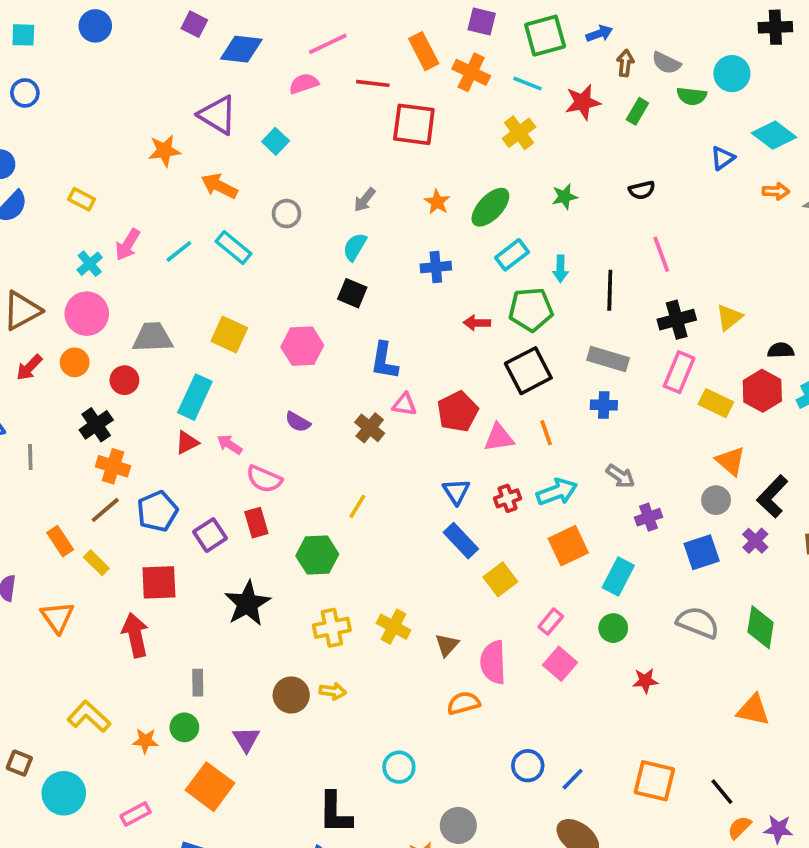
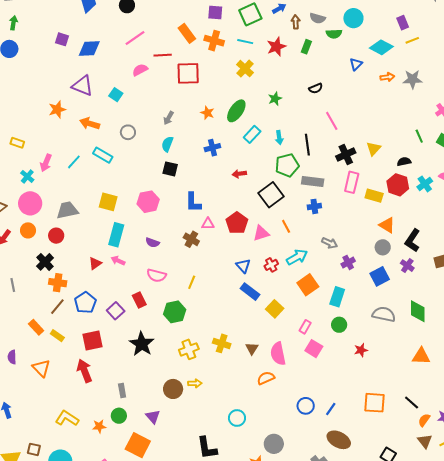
pink semicircle: (304, 84) -> (140, 70), moved
green pentagon: (531, 310) -> (287, 165), moved
cyan rectangle: (195, 397) -> (116, 235), moved
pink semicircle: (264, 479) -> (156, 275), moved

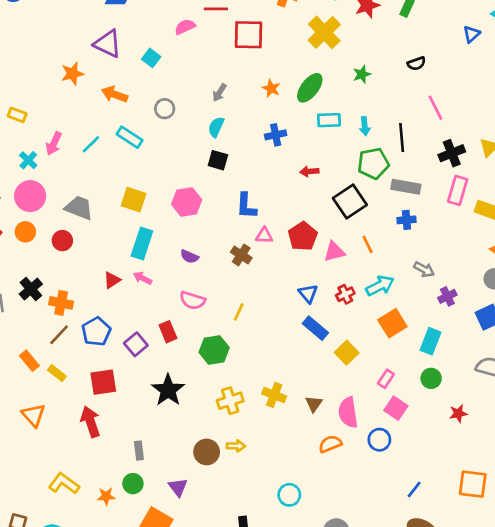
yellow cross: (245, 69) -> (324, 32), size x1.4
cyan rectangle: (252, 134) -> (329, 120), turned 42
gray trapezoid: (67, 210) -> (79, 208), turned 30
black cross: (45, 262) -> (31, 289), moved
blue circle: (306, 406) -> (379, 440), moved

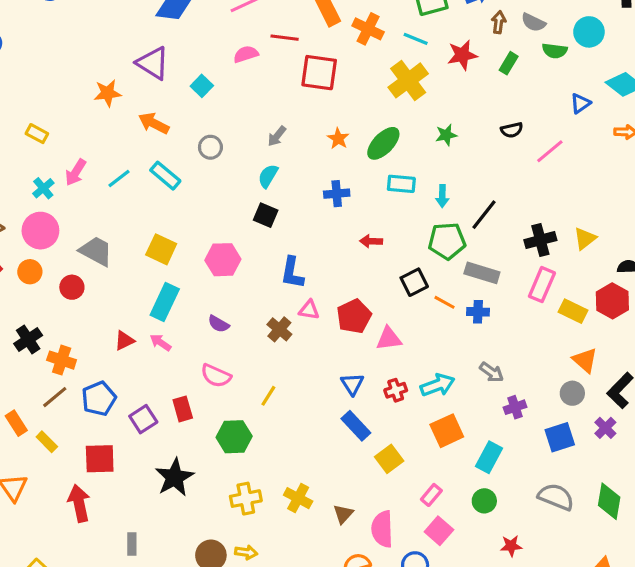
pink line: (435, 108) -> (550, 151), moved, turned 70
black line: (402, 138) -> (484, 215), turned 36
black square: (350, 201) -> (414, 282), size x0.7
orange line: (368, 244) -> (445, 302), moved, turned -42

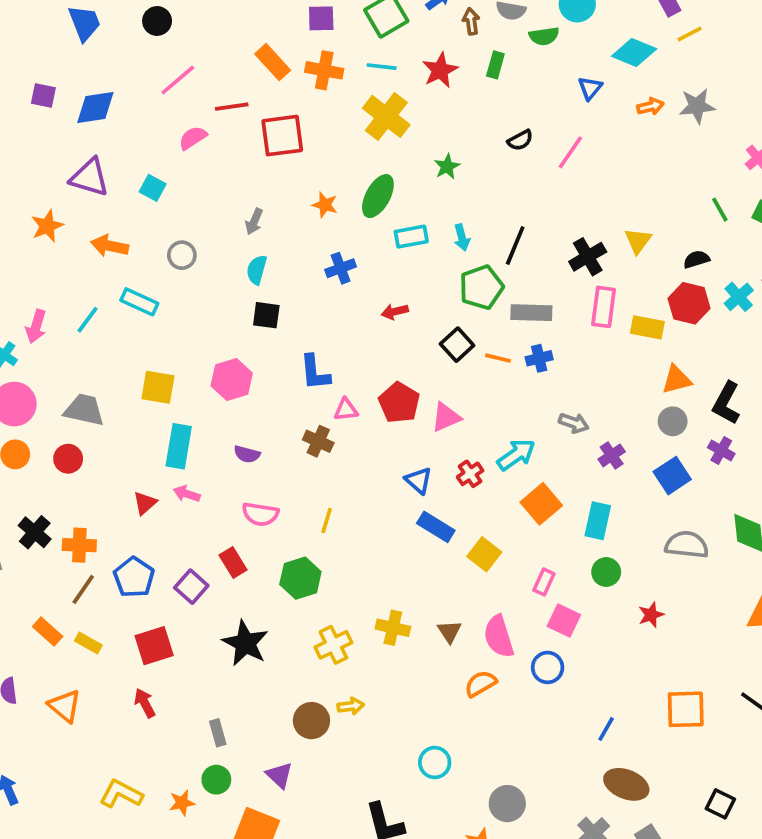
orange triangle: (585, 360) -> (677, 380), turned -40
red arrow: (79, 503) -> (145, 703), size x0.7

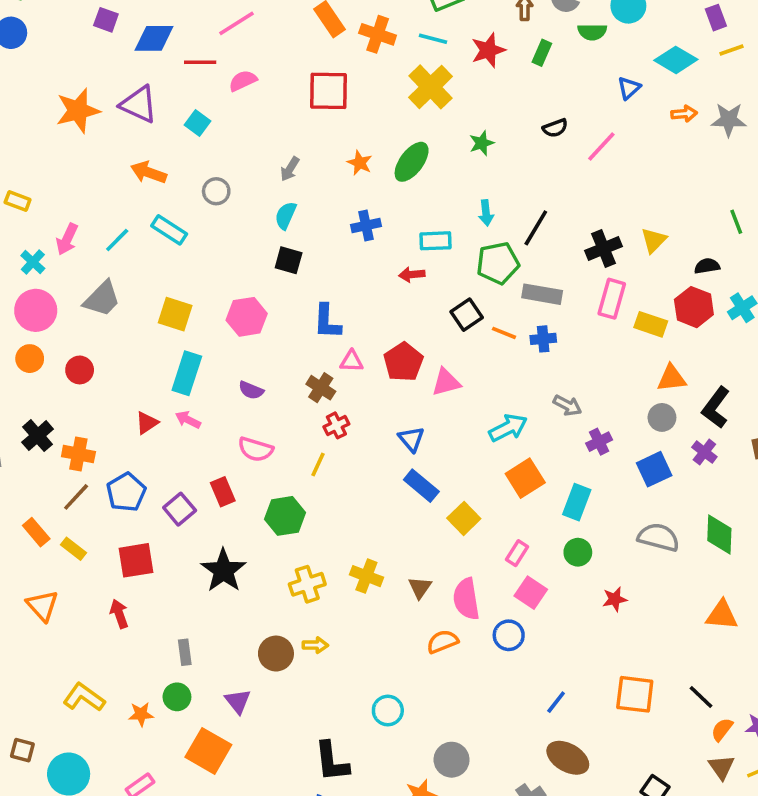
red line: (232, 107) -> (200, 62), moved
orange star: (47, 226) -> (78, 111), moved, size x1.4
cyan rectangle: (411, 237) -> (436, 241), moved
gray trapezoid: (84, 410) -> (102, 299), moved, turned 114
red cross: (470, 474) -> (336, 425), moved

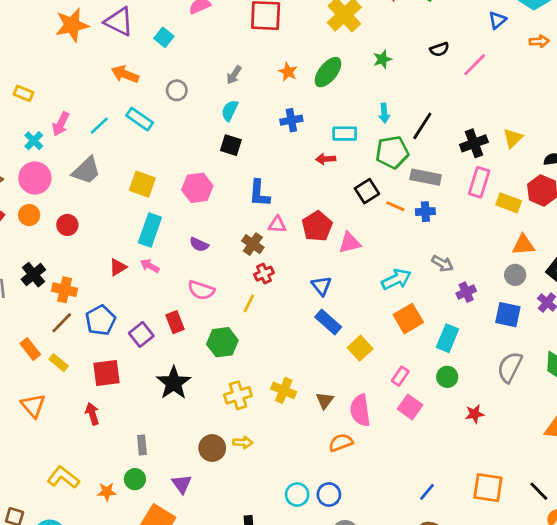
blue square: (654, 469) -> (508, 315), turned 36
gray semicircle: (659, 537) -> (510, 367), turned -80
blue circle: (509, 635) -> (329, 495), moved

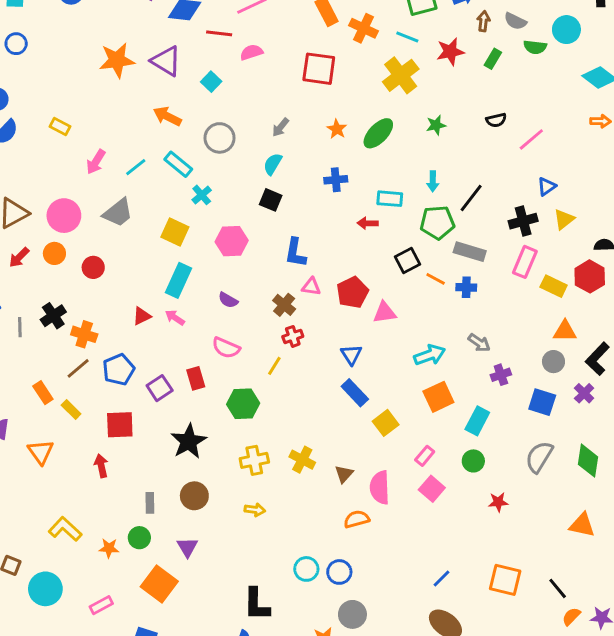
blue triangle: (497, 20) -> (547, 187), moved
gray circle: (177, 90) -> (220, 138), size x1.4
cyan cross: (34, 141) -> (202, 195), moved
brown circle: (212, 448) -> (194, 496), moved

